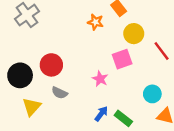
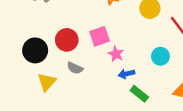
pink square: (122, 59) -> (100, 36), moved
cyan circle: (152, 94) -> (160, 56), moved
blue arrow: (101, 114) -> (126, 74), moved, turned -140

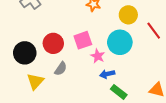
cyan circle: (160, 56) -> (120, 42), moved, size x1.5
gray semicircle: (75, 68) -> (61, 69), turned -80

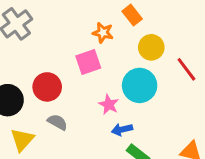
pink square: (83, 40) -> (88, 62), moved
gray semicircle: (61, 69) -> (57, 122), turned -96

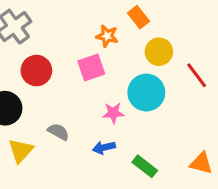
red circle: (47, 87) -> (36, 71), moved
pink star: (109, 105) -> (113, 113), turned -30
blue arrow: (122, 129) -> (104, 147), moved

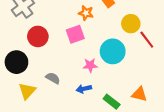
yellow circle: (159, 52) -> (131, 24), moved
orange triangle: (201, 163) -> (139, 94), moved

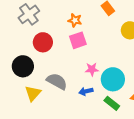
orange star: (86, 13) -> (75, 20), moved
cyan circle: (113, 51) -> (113, 79), moved
gray semicircle: (53, 78) -> (57, 81), size x1.5

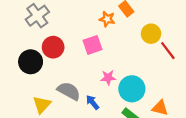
orange star: (75, 20) -> (107, 19), moved
black circle: (23, 66) -> (31, 62), moved
blue arrow: (86, 91) -> (92, 102), moved, turned 64

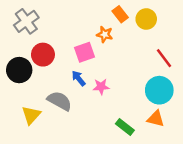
orange star: (107, 19) -> (105, 34), moved
yellow circle: (151, 34) -> (146, 19), moved
cyan circle: (132, 89) -> (159, 90), moved
blue arrow: (92, 102) -> (79, 78), moved

